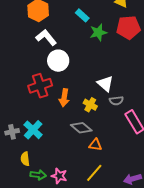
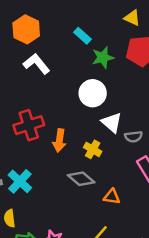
white circle: (58, 61) -> (93, 93), moved
gray semicircle: (116, 101) -> (133, 137), moved
orange triangle: (95, 145) -> (112, 197), moved

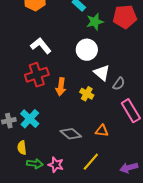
white L-shape: (36, 64) -> (41, 46), moved
gray semicircle: (133, 137) -> (119, 84), turned -48
gray diamond: (81, 179) -> (71, 134), moved

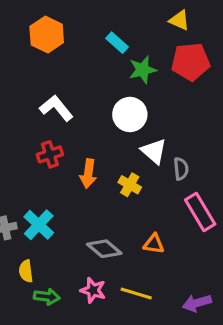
red cross: (37, 75) -> (50, 154), size x0.7
gray semicircle: (119, 84) -> (181, 169), turned -40
yellow line: (91, 162) -> (136, 293), turned 66
pink star: (56, 165) -> (93, 290), moved

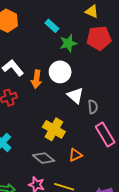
orange arrow: (88, 174) -> (36, 79), moved
yellow cross: (130, 185) -> (54, 129), moved, size x1.5
orange triangle: (154, 244) -> (75, 155), turned -32

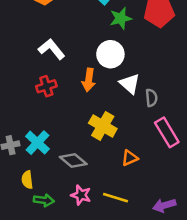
orange arrow: (36, 79) -> (89, 80), moved
gray diamond: (44, 158) -> (73, 161), moved

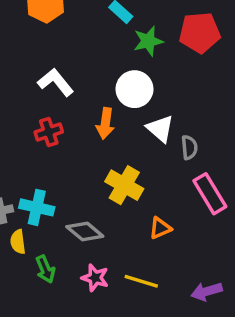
cyan cross: (37, 143) -> (37, 207), turned -30
yellow semicircle: (27, 180) -> (18, 242), moved
green arrow: (44, 200) -> (45, 269), moved, turned 60

